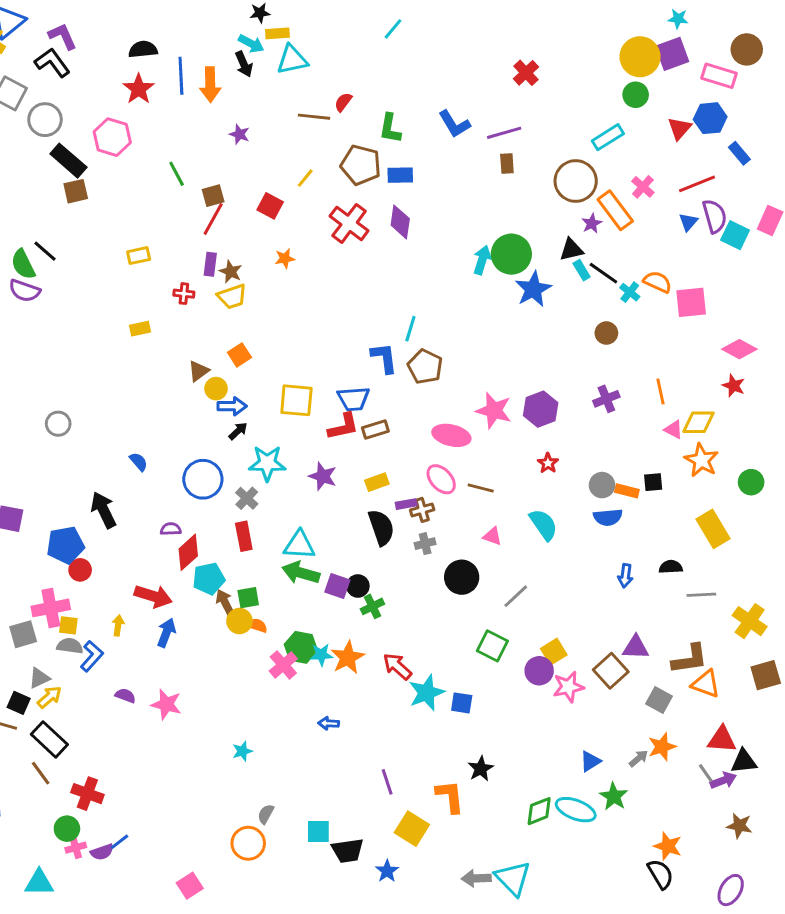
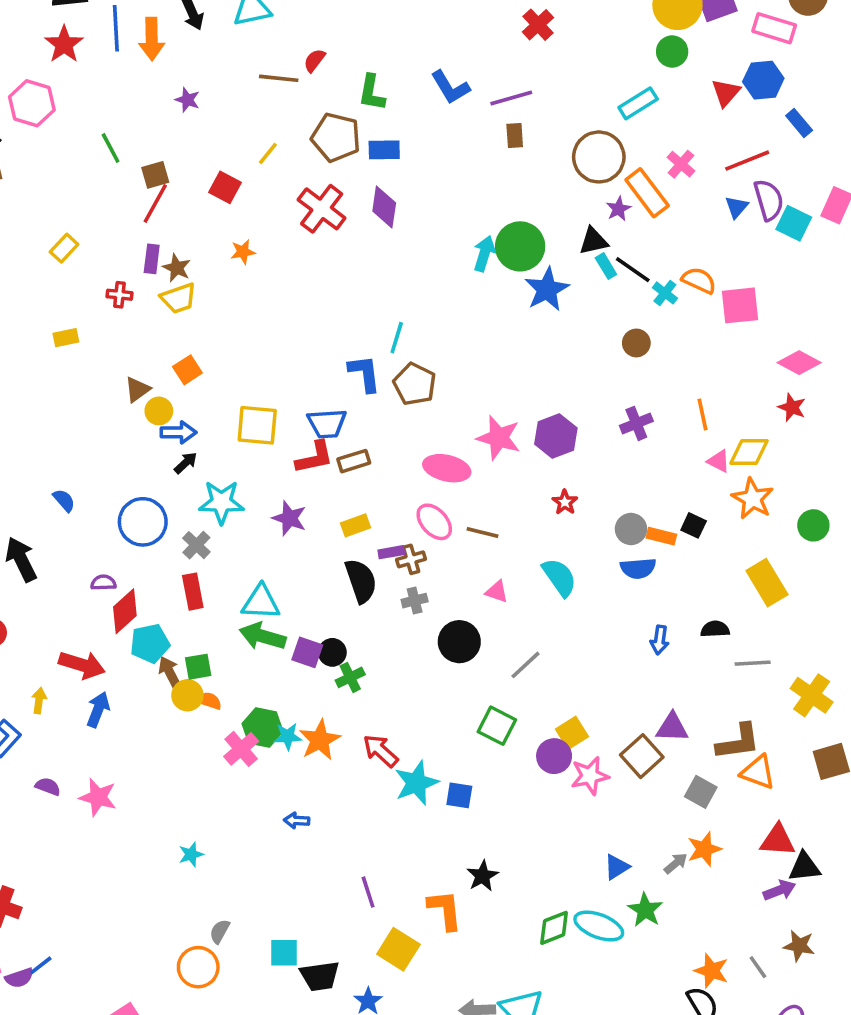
yellow rectangle: (139, 256) -> (64, 248), turned -35
black square: (653, 482) -> (694, 525), turned 30
gray line: (706, 773) -> (758, 967), moved

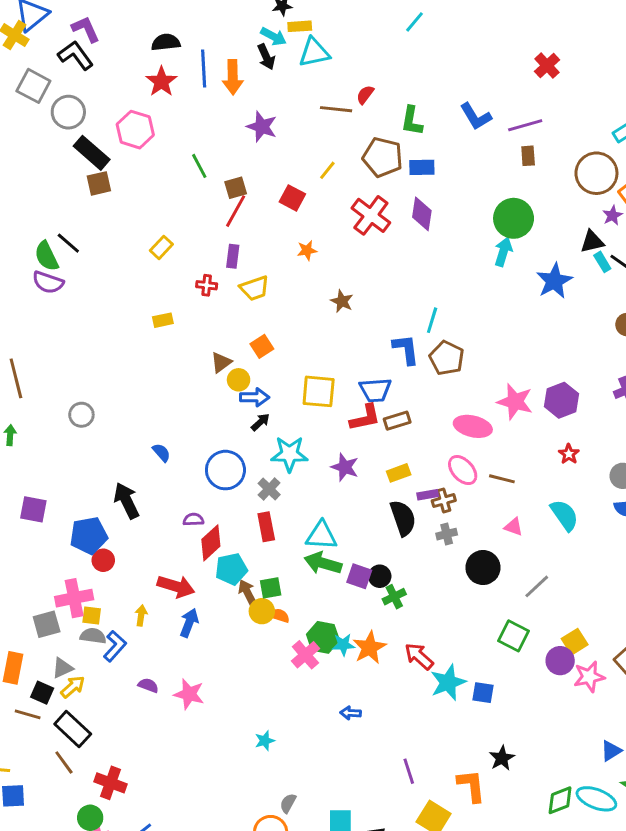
purple star: (187, 100) -> (262, 127), size x1.5
green circle: (520, 246) -> (514, 218), moved
brown star: (177, 268) -> (342, 301), moved

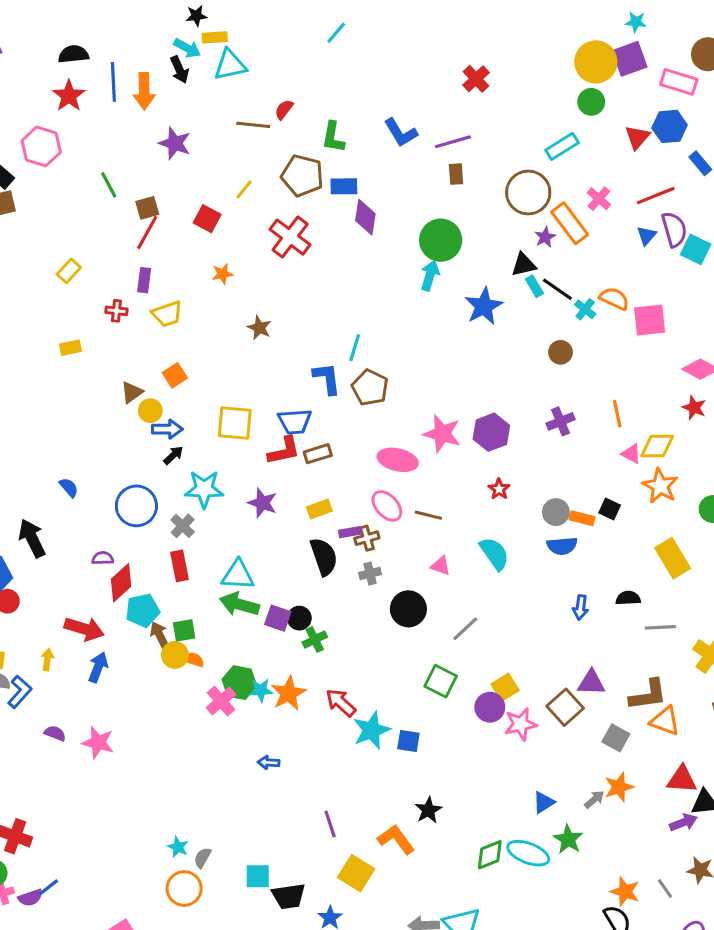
purple diamond: (422, 214) -> (365, 217), moved
cyan star: (265, 741) -> (178, 847), moved, turned -30
orange L-shape: (471, 786) -> (396, 839), turned -30

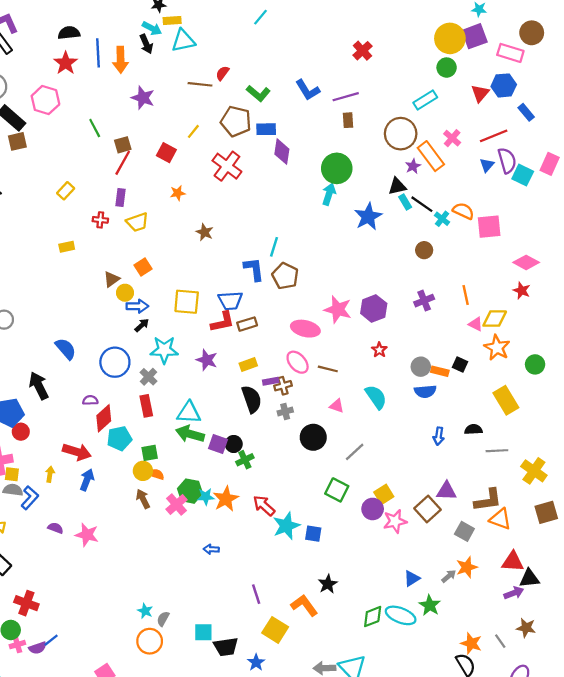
green L-shape: (333, 137) -> (258, 93), turned -60
blue semicircle: (69, 487) -> (66, 349), size x1.5
brown arrow: (159, 635) -> (143, 499), moved

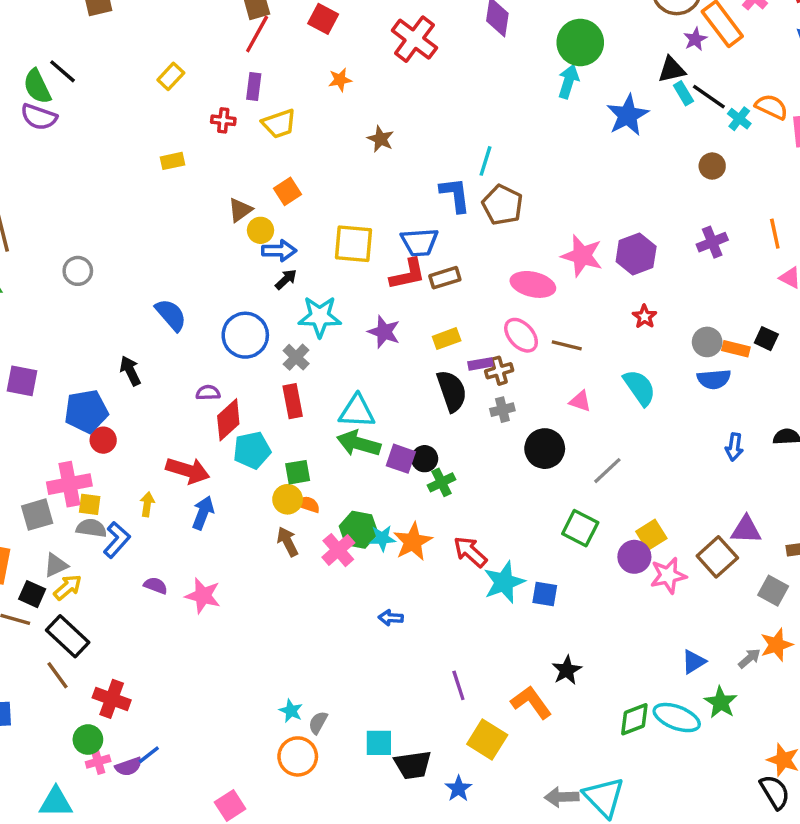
black arrow: (39, 386) -> (130, 371), size x0.7

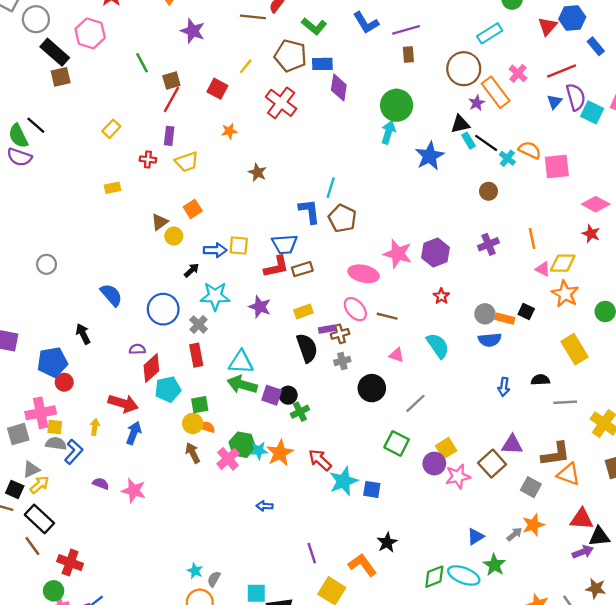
yellow square: (354, 244) -> (239, 245), size x0.7
blue arrow: (279, 251) -> (215, 250), moved

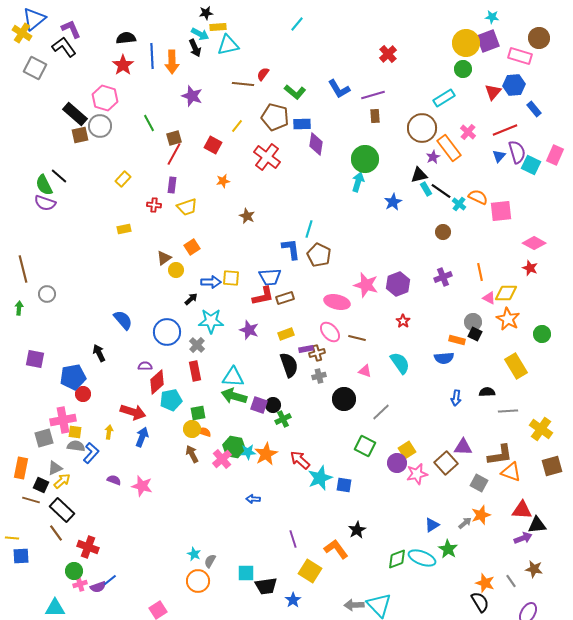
gray circle: (36, 19) -> (100, 126), moved
blue star: (430, 156) -> (393, 202), size x0.7
gray circle: (47, 264) -> (47, 294), moved
gray circle: (485, 314) -> (473, 322), moved

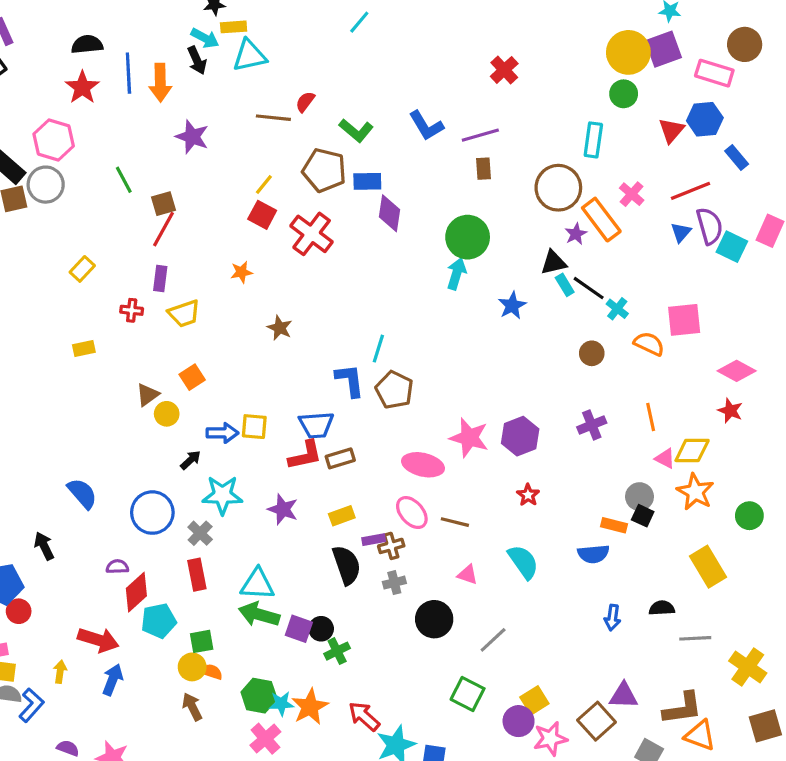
cyan rectangle: (444, 98) -> (593, 140), turned -50
red square: (213, 145) -> (262, 215), moved
orange semicircle: (478, 197) -> (649, 344), moved
pink cross: (222, 459) -> (265, 739), moved

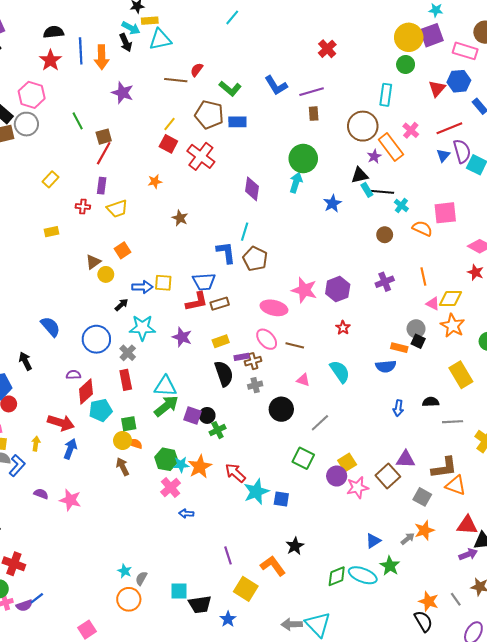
purple diamond: (390, 213) -> (252, 189), moved
black line: (589, 288) -> (383, 192), turned -30
green arrow: (259, 614) -> (166, 406), turned 125

